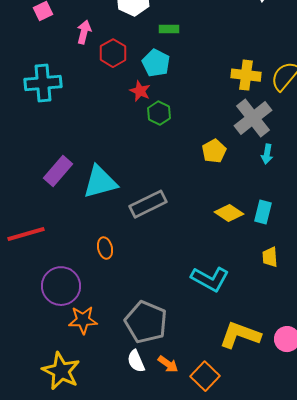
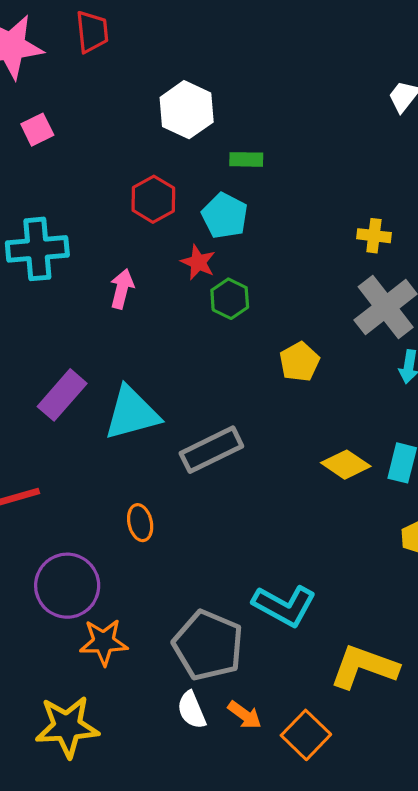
pink arrow: (84, 32) -> (122, 289), moved
yellow cross: (246, 75) -> (374, 236), size x0.7
yellow pentagon: (214, 151) -> (299, 362), moved
cyan L-shape: (210, 279) -> (284, 606), moved
yellow star: (61, 371) -> (67, 727), turned -30

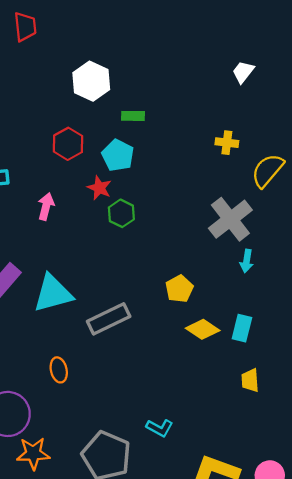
yellow cross: (374, 236) -> (227, 143), moved
yellow pentagon: (299, 362) -> (179, 289), moved
cyan L-shape: (284, 606) -> (160, 428), size x0.6

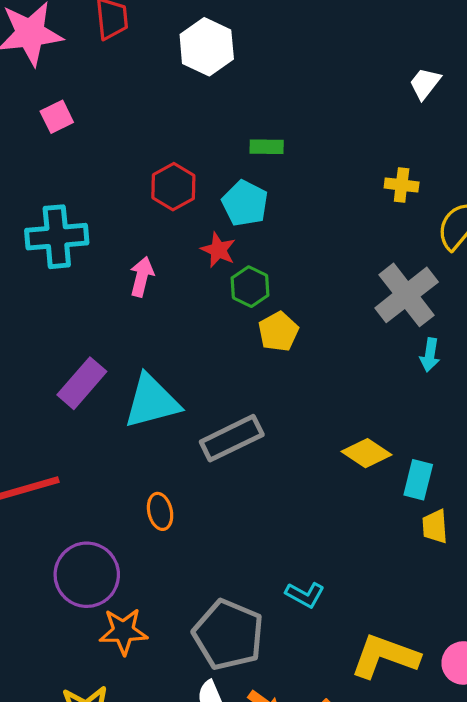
white hexagon: (91, 81) -> (207, 47), moved
yellow pentagon: (179, 289) -> (278, 332), moved
cyan rectangle: (242, 328) -> (418, 480), moved

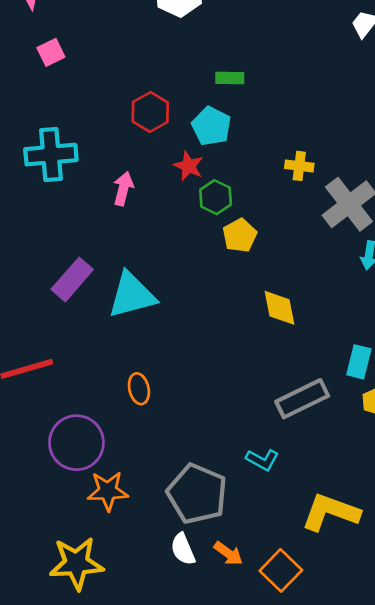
yellow cross: (402, 185) -> (299, 166), moved
gray rectangle: (232, 438) -> (302, 399), moved
yellow diamond: (367, 453) -> (279, 308), moved, turned 45

